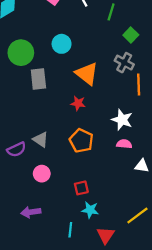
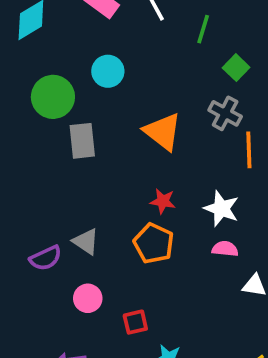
cyan circle: (62, 44) -> (108, 71), moved
red star: (78, 103) -> (163, 201), moved
red square: (81, 188) -> (135, 322), moved

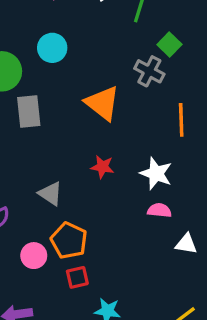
gray cross: (225, 113) -> (149, 71), moved
gray triangle: (86, 242) -> (51, 194), moved
orange pentagon: (154, 243) -> (69, 241), moved

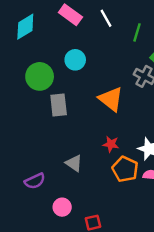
orange pentagon: (69, 241) -> (125, 169), moved

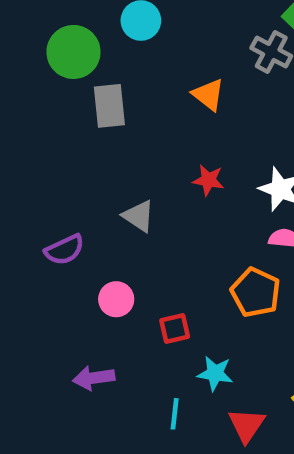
orange triangle: (111, 99) -> (208, 95), size x0.7
orange pentagon: (125, 169) -> (256, 292), moved

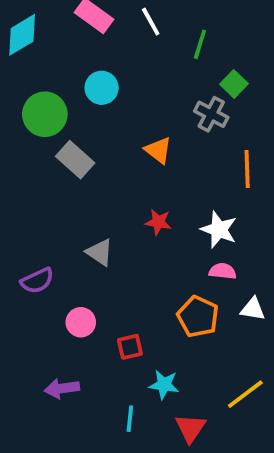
gray rectangle: (109, 106) -> (75, 160), turned -42

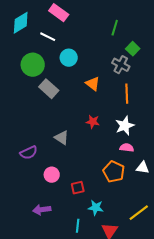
white line: (151, 22) -> (48, 37), moved, turned -35
cyan circle: (102, 88) -> (69, 58), moved
orange line: (247, 169) -> (127, 94), moved
white star: (219, 230) -> (125, 126), turned 30

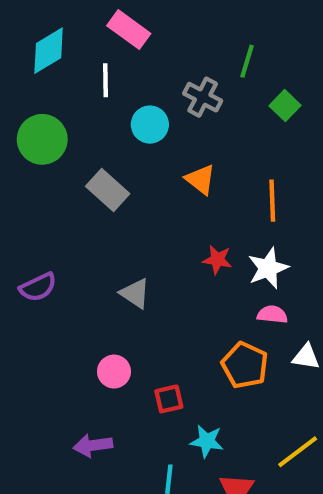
white line: (48, 37) -> (106, 80), turned 63
green circle: (33, 65) -> (42, 139), moved
gray cross: (121, 65) -> (203, 97), moved
red star: (93, 122) -> (217, 260), moved
purple semicircle: (29, 153) -> (38, 287), moved

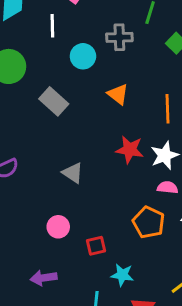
gray cross: (203, 97) -> (119, 37), turned -30
red star: (217, 260) -> (130, 150), size x1.4

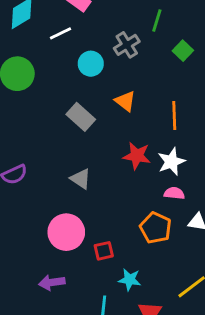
white line: (52, 26) -> (61, 33), turned 65
gray cross: (119, 37) -> (127, 45), turned -30
gray rectangle: (54, 101) -> (81, 117), moved
pink circle: (58, 227) -> (66, 232), size x1.6

